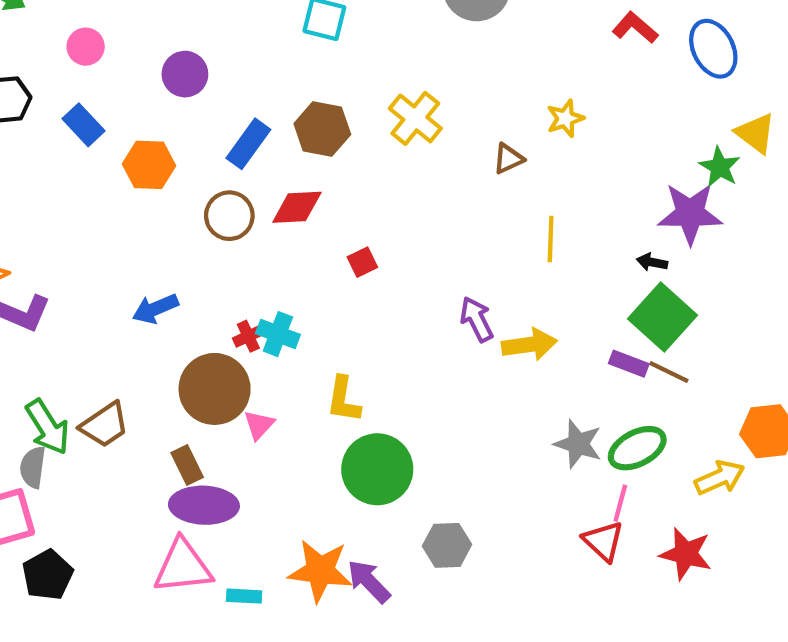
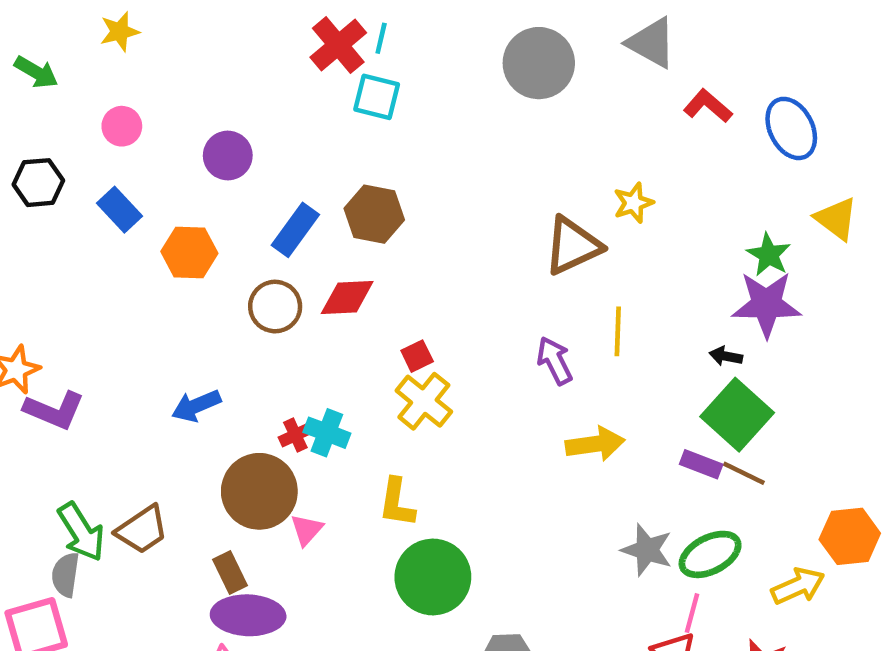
yellow cross: (415, 118) -> (424, 401), moved
brown triangle: (508, 159) -> (573, 246), size x1.8
green star: (720, 167) -> (769, 255), moved
purple arrow: (477, 319) -> (555, 361), moved

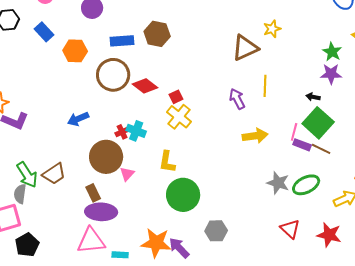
blue rectangle: (295, 230) -> (122, 41), turned 50
red diamond: (347, 298) -> (145, 86), moved, turned 40
purple star: (766, 304) -> (331, 74), size x0.7
brown circle: (275, 307) -> (113, 75), size x1.4
pink line: (692, 613) -> (294, 132), moved

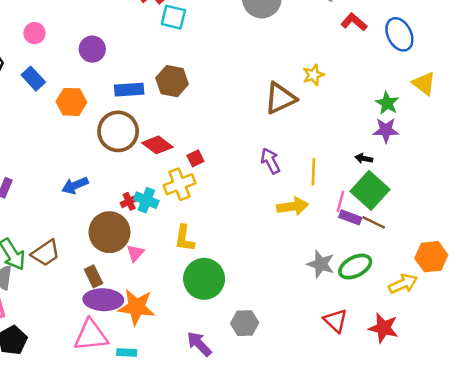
yellow line: (265, 86) -> (313, 172), moved
yellow cross: (179, 117) -> (179, 184), moved, turned 30
orange star: (156, 243) -> (136, 307), moved

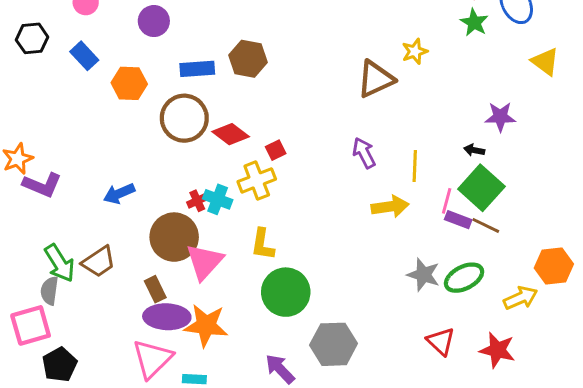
green star: (387, 103) -> (474, 22), moved
blue arrow: (75, 185) -> (119, 194), moved
pink triangle: (135, 253) -> (205, 262), size x1.8
gray hexagon: (245, 323) -> (334, 344), size x1.4
pink triangle: (91, 335) -> (152, 359), turned -39

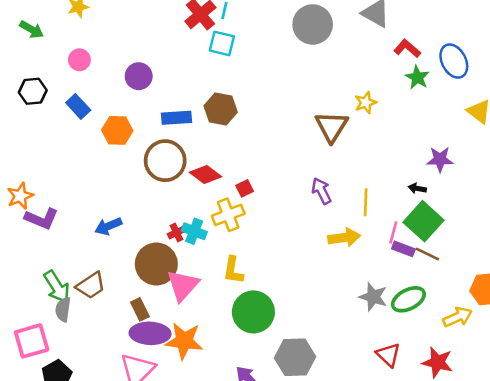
brown triangle: (376, 79) -> (332, 127), turned -33
gray semicircle: (49, 291) -> (63, 309), moved

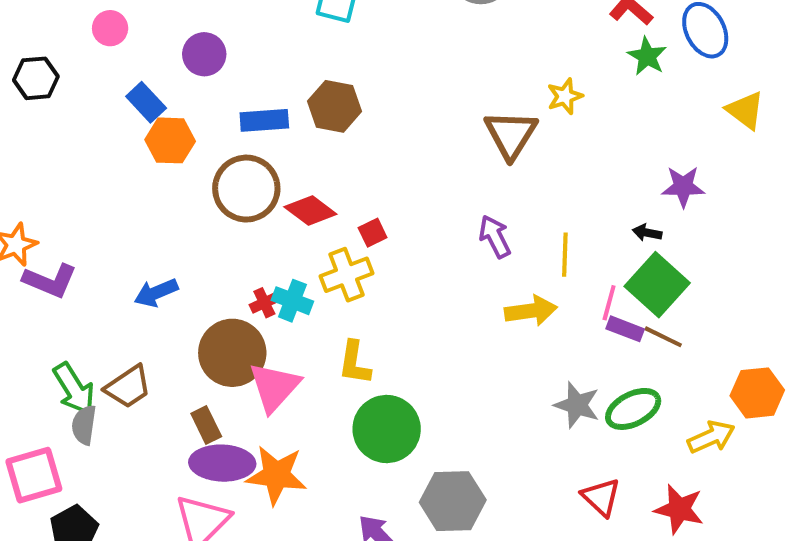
blue rectangle: (78, 106) -> (146, 102), moved

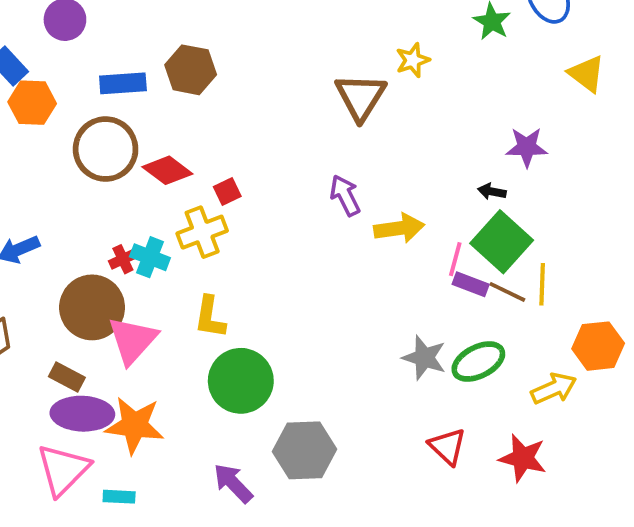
yellow line: (565, 255) -> (542, 284), moved
yellow arrow: (531, 311) -> (399, 228), moved
brown rectangle: (206, 425) -> (67, 377), turned -36

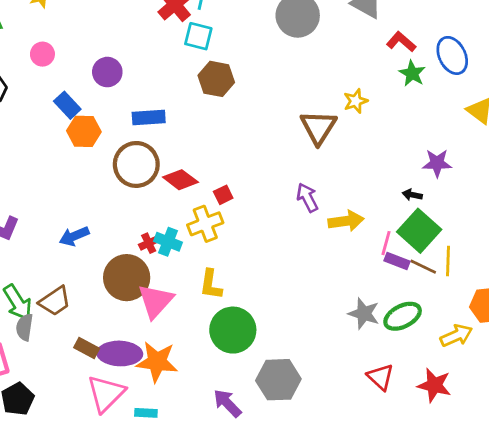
brown hexagon: (191, 70) -> (216, 79), moved
brown rectangle: (67, 377) -> (87, 348), moved

